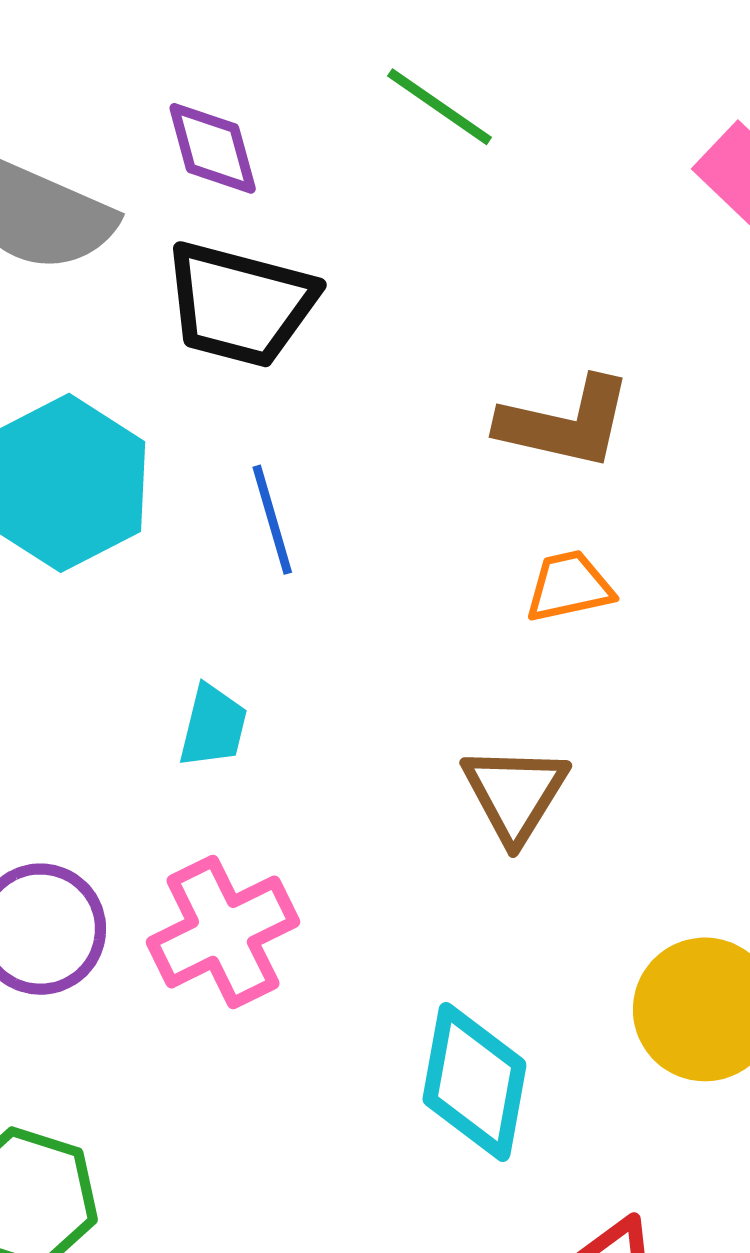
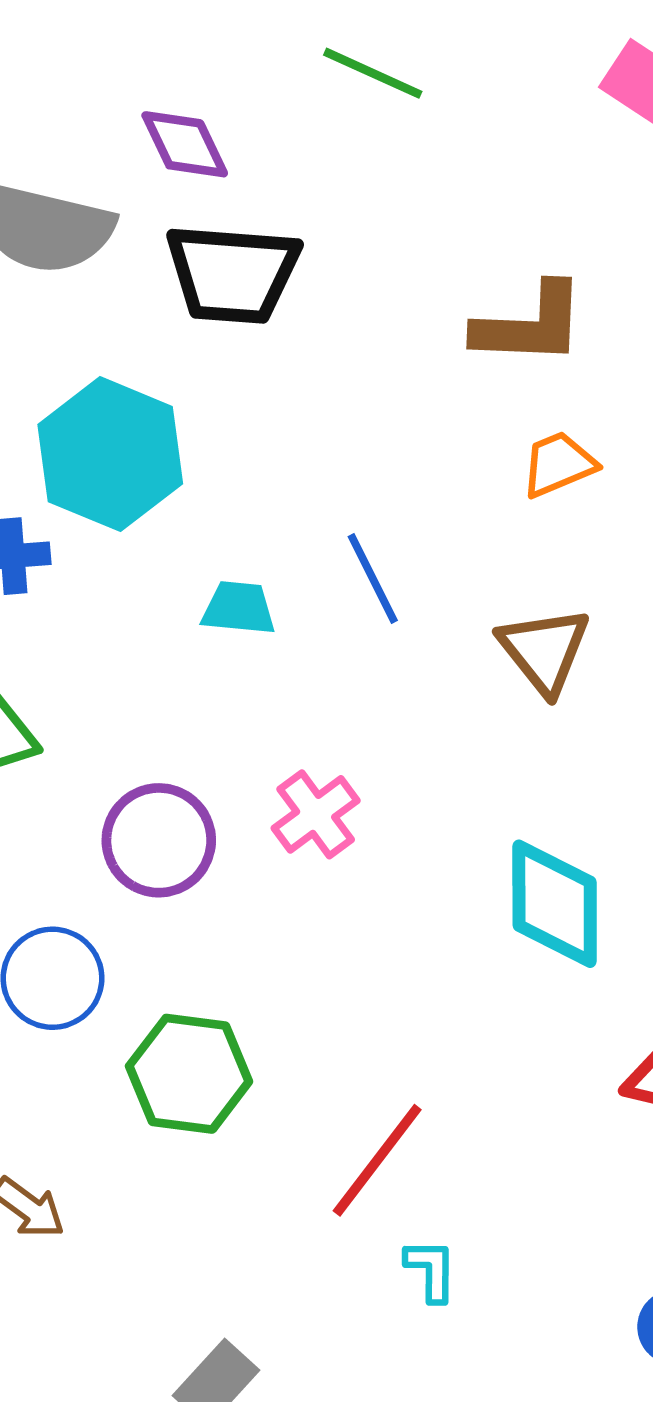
blue line: (272, 520) -> (373, 578), moved
cyan trapezoid: (213, 726) -> (239, 608), moved, turned -88
pink cross: (223, 932) -> (316, 814), size x0.7

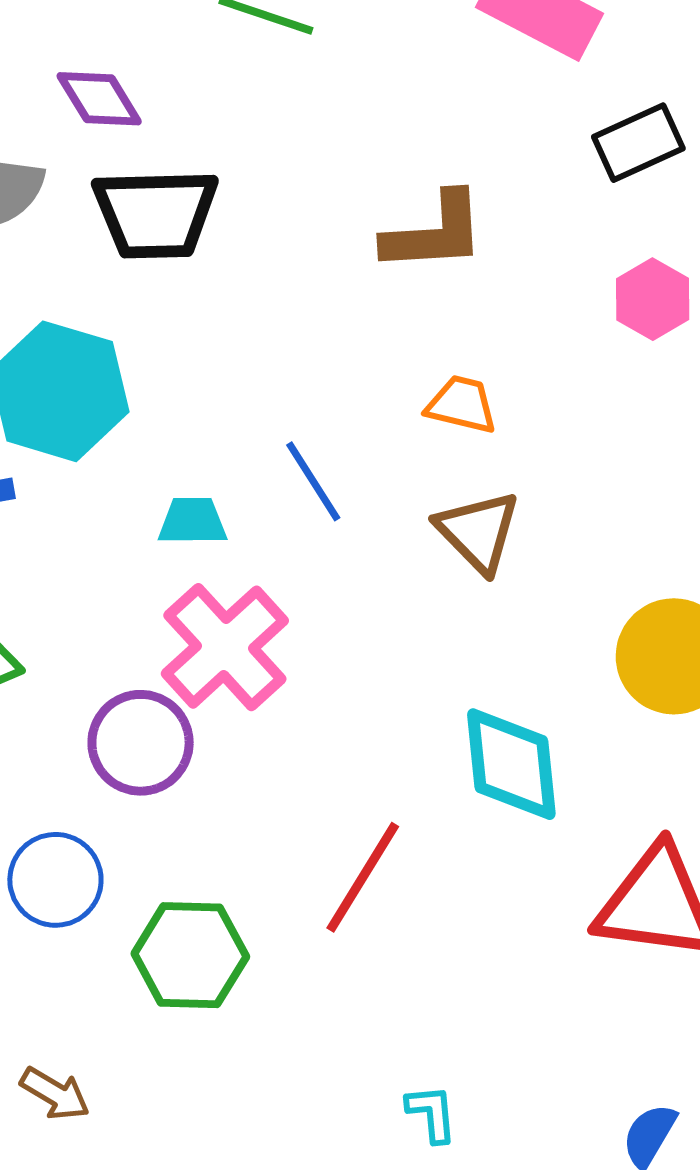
orange trapezoid: (559, 464) -> (462, 405), moved, turned 42
pink cross: (316, 814) -> (225, 647), moved, size x1.6
red line: (377, 1160) -> (363, 877), moved

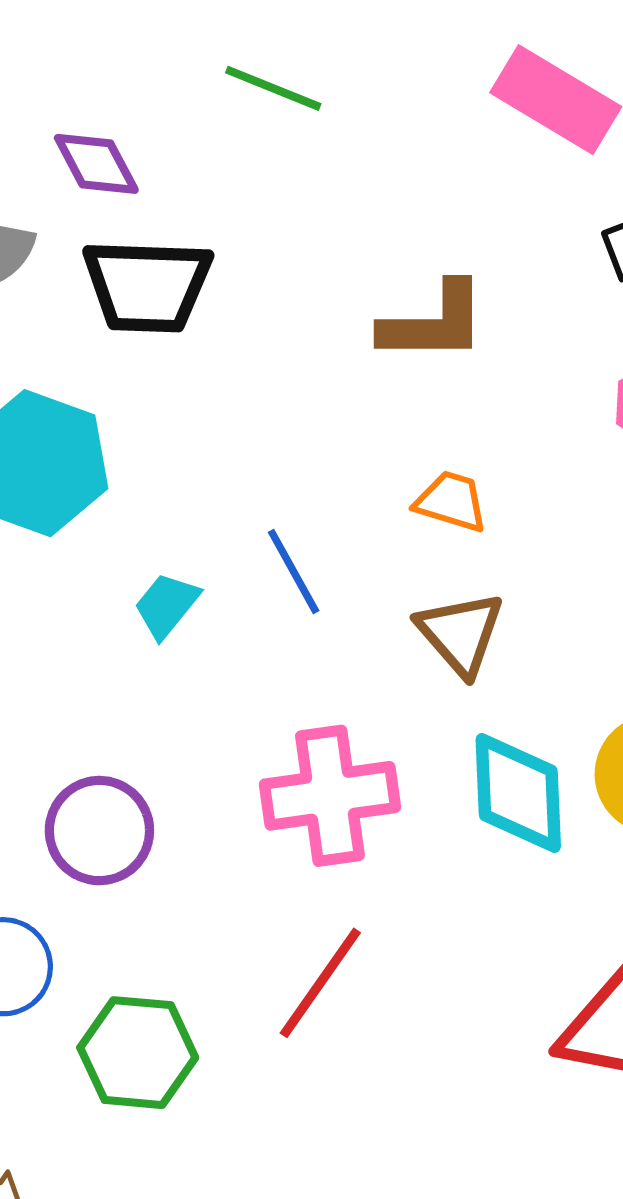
cyan trapezoid: (192, 521) -> (167, 605), turned -54
pink cross: (225, 647) -> (330, 796), moved, turned 31
cyan diamond: (511, 764) -> (518, 793), moved

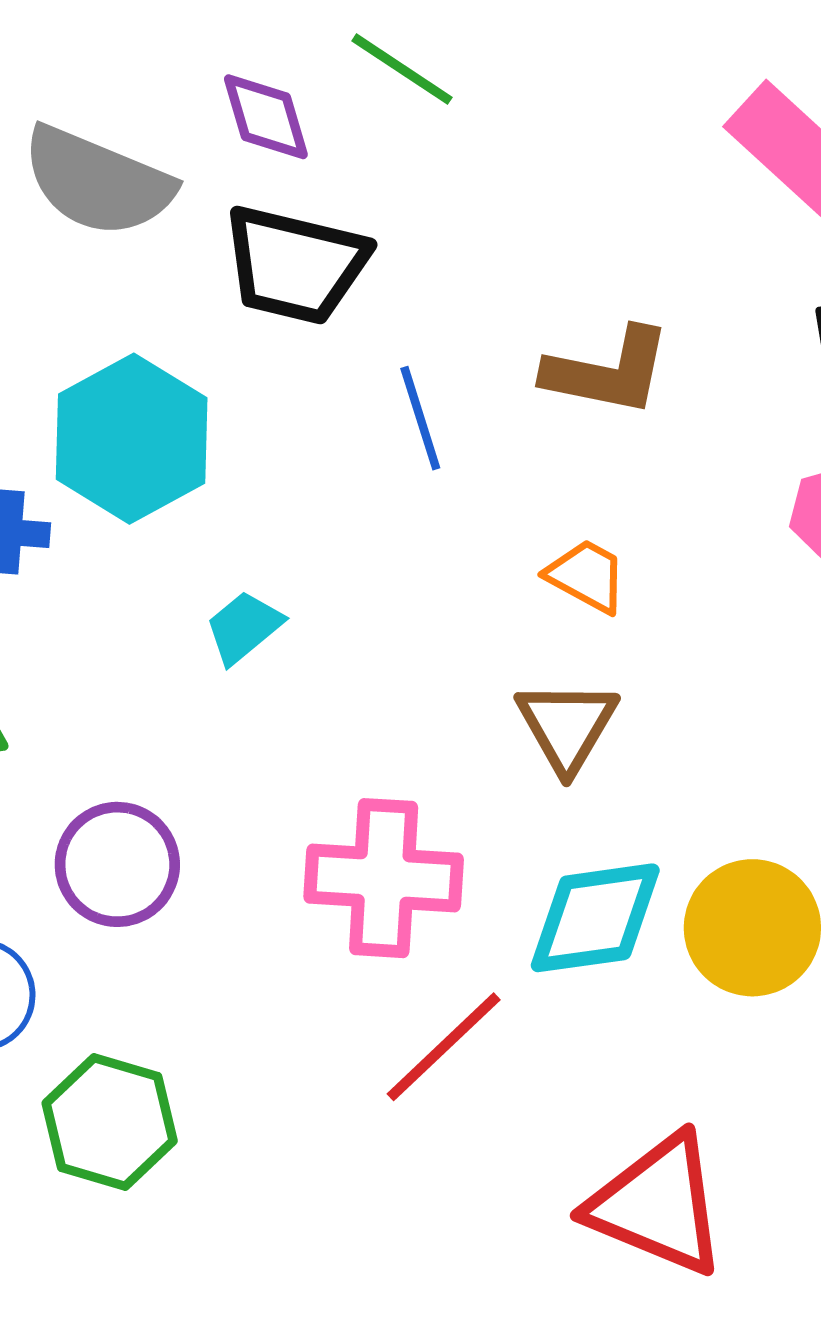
green line: (273, 88) -> (402, 69), moved
blue line: (294, 572) -> (420, 418), moved
cyan diamond: (518, 793) -> (595, 918), turned 73
red line: (320, 983) -> (444, 1047), moved

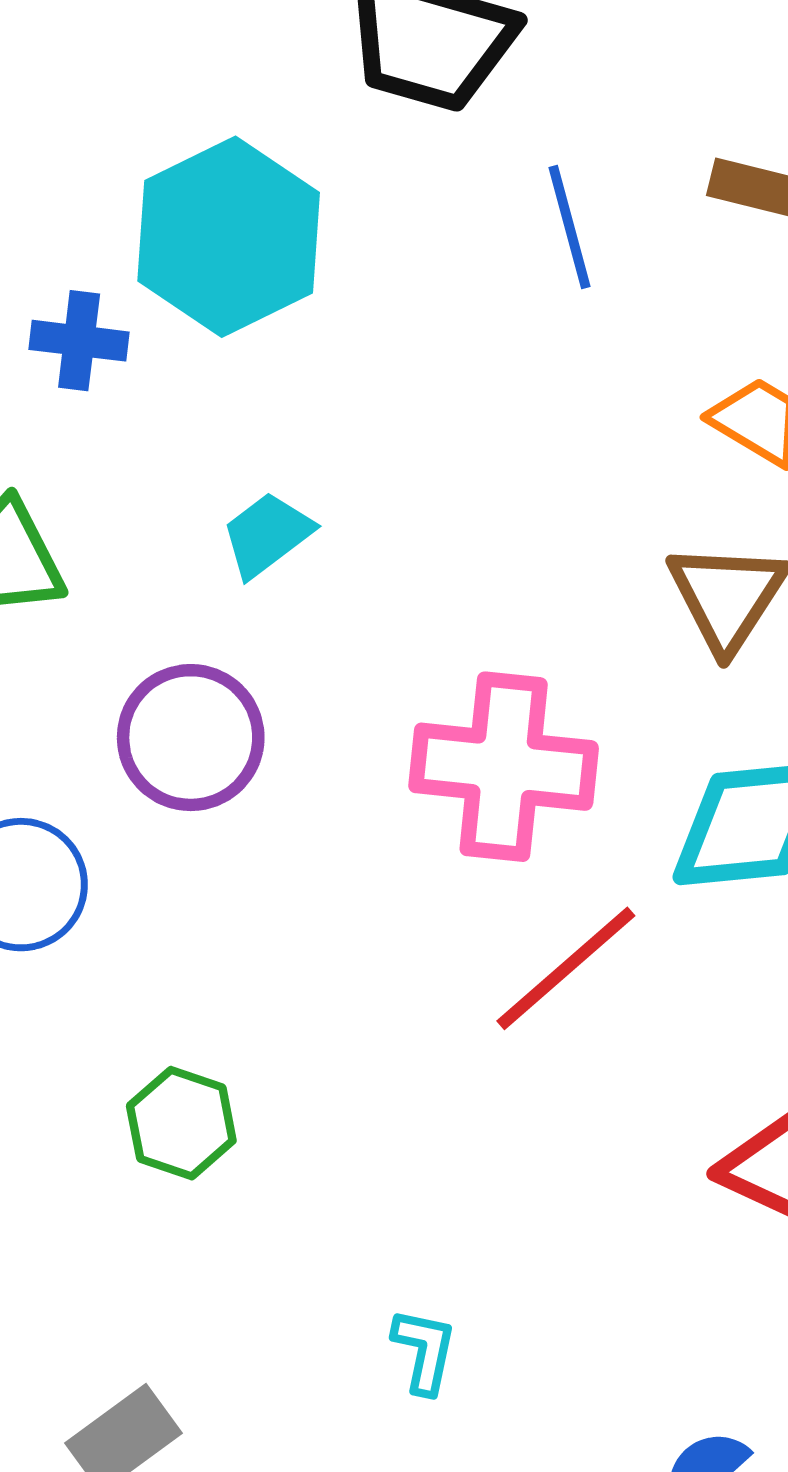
cyan trapezoid: (244, 627) -> (267, 535), moved
green hexagon: (110, 1122) -> (181, 1123), moved, size x0.7

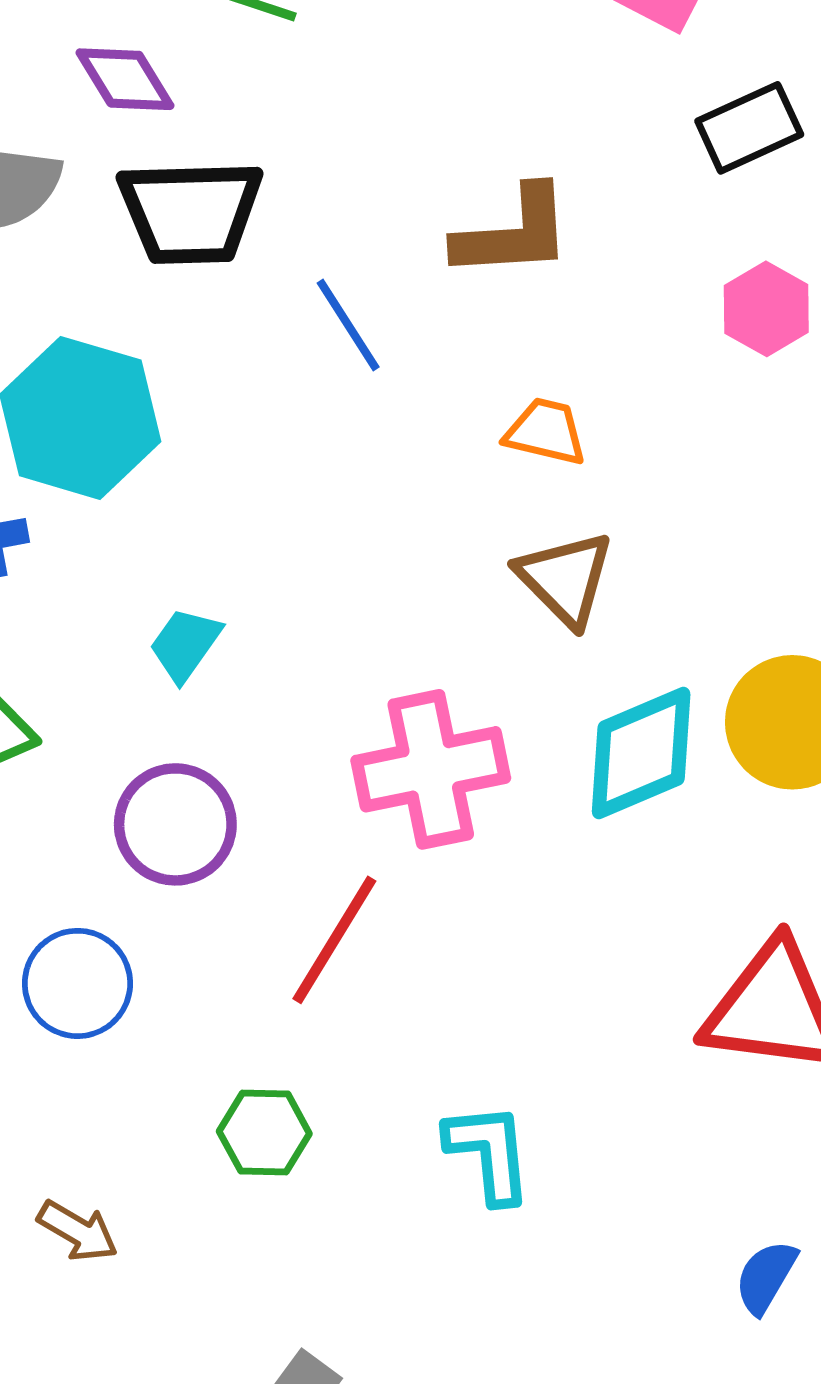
red line: (566, 968) -> (334, 940), moved
cyan L-shape: (424, 1351) -> (489, 1153), moved, size x1.5

